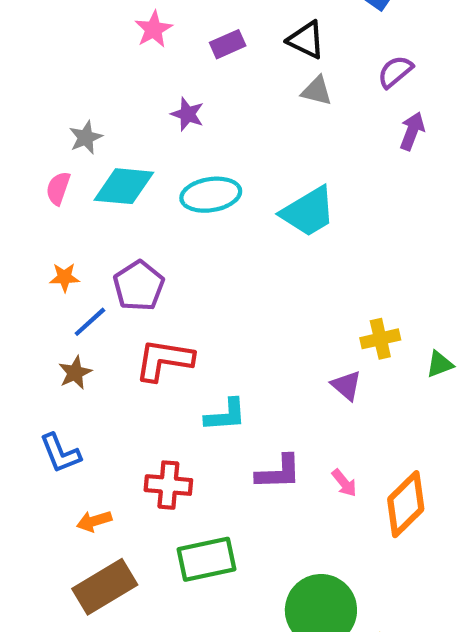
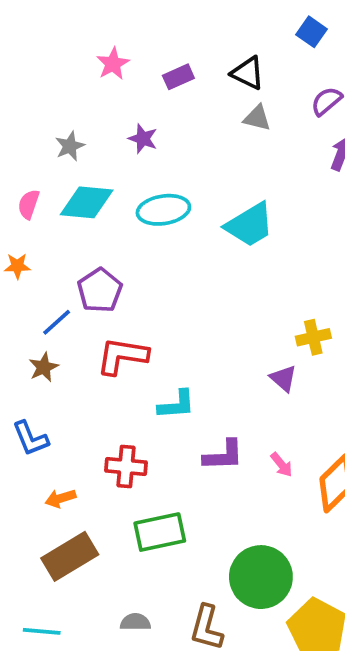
gray star: (86, 137) -> (70, 146), moved
orange star: (64, 277) -> (17, 266), moved

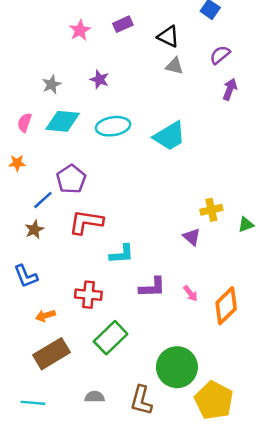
purple rectangle: (178, 77) -> (123, 24), moved
green rectangle: (160, 532) -> (111, 338), turned -32

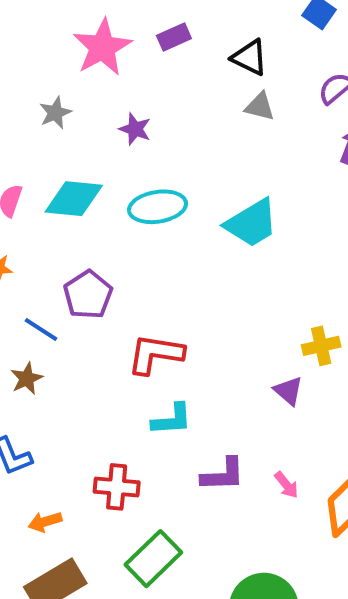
pink star: (80, 30) -> (102, 47), size x1.6
gray star: (52, 84) -> (55, 113), moved
blue line: (43, 200) -> (41, 329), turned 75
red L-shape: (86, 222) -> (155, 354), moved

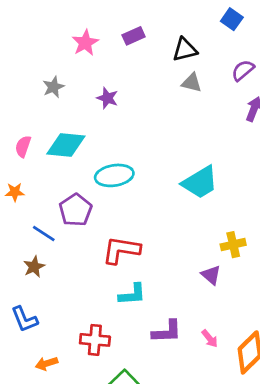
pink star: (102, 47) -> (85, 43), size x0.7
black triangle: (250, 58) -> (185, 50), turned -40
cyan ellipse: (158, 207) -> (114, 175), moved
cyan trapezoid: (252, 223) -> (200, 182), moved

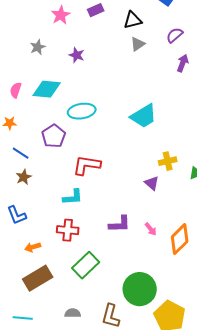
gray triangle: (192, 83) -> (138, 44), turned -49
blue line: (44, 233) -> (21, 153), moved
cyan L-shape: (132, 294) -> (73, 197), moved

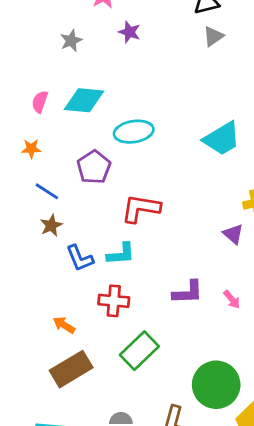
purple star: (77, 55) -> (129, 32), moved
blue L-shape: (17, 215) -> (80, 258), moved
orange arrow: (33, 247) -> (64, 325), turned 49

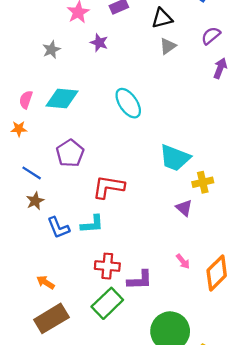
cyan ellipse: (134, 132) -> (128, 103), moved, turned 64
cyan trapezoid: (222, 139) -> (175, 158), moved, turned 52
orange star: (31, 149) -> (19, 129), moved
purple L-shape: (188, 292) -> (140, 280), moved
red cross: (114, 301) -> (107, 266), moved

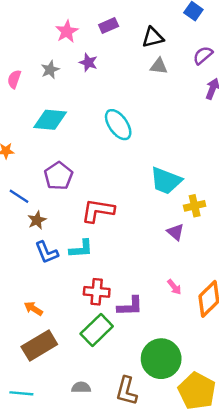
gray triangle: (168, 46) -> (159, 66), turned 42
gray star: (51, 50) -> (50, 70), moved
pink semicircle: (26, 100) -> (14, 79), moved
brown star: (35, 201) -> (37, 220), moved

